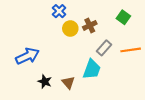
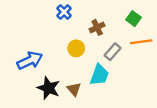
yellow circle: (70, 28) -> (76, 48), moved
orange line: (131, 50) -> (141, 42), moved
black star: (45, 82) -> (49, 88), size x1.5

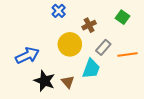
orange line: (141, 42) -> (128, 54), moved
yellow circle: (76, 48) -> (70, 44), size x1.5

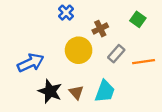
cyan trapezoid: (91, 69) -> (105, 91), moved

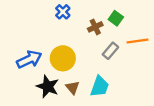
green square: (138, 19) -> (116, 18), moved
yellow circle: (79, 50) -> (63, 58), moved
orange line: (144, 62) -> (137, 41), moved

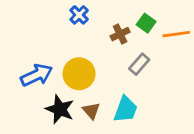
orange line: (137, 41) -> (176, 34), moved

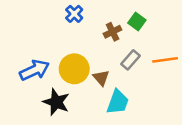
orange line: (176, 34) -> (165, 60), moved
brown triangle: (91, 111) -> (101, 78), moved

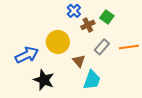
blue cross: (74, 14) -> (74, 11), moved
yellow circle: (74, 69) -> (58, 42), moved

